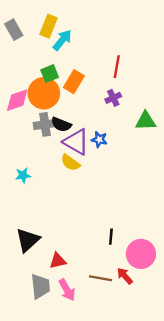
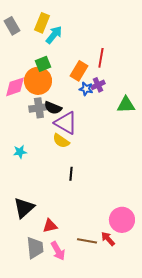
orange rectangle: (74, 82) -> (79, 71), moved
blue star: (99, 139) -> (86, 89), moved
black line: (111, 237) -> (71, 174), moved

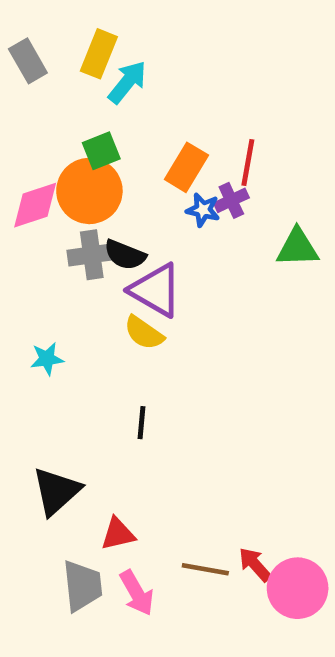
red line: (101, 58) -> (248, 163), moved
black line: (71, 174) -> (141, 423), moved
pink circle: (122, 220) -> (298, 588), moved

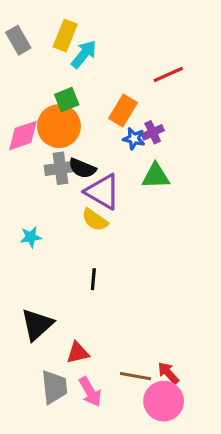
red line: (248, 163) -> (168, 75), moved, turned 56
green triangle: (298, 248) -> (156, 176), moved
pink circle: (298, 588) -> (164, 401), moved

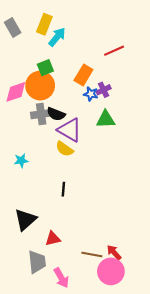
pink arrow: (90, 392) -> (61, 278), moved

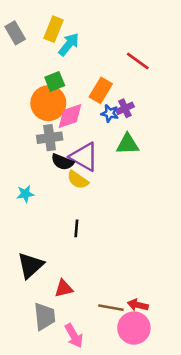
red line: (114, 51) -> (138, 61), turned 60
pink diamond: (16, 92) -> (70, 116), moved
black semicircle: (56, 114) -> (62, 162), moved
red arrow: (114, 252) -> (138, 305), turned -35

